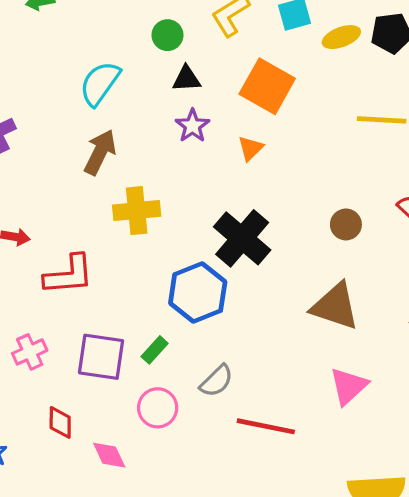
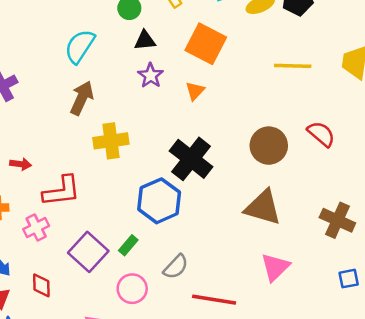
brown circle: (346, 224) -> (269, 146), size x1.6
pink cross: (30, 352) -> (36, 228), moved
purple square: (101, 357) -> (88, 252), turned 36
red diamond: (60, 422) -> (41, 285), moved

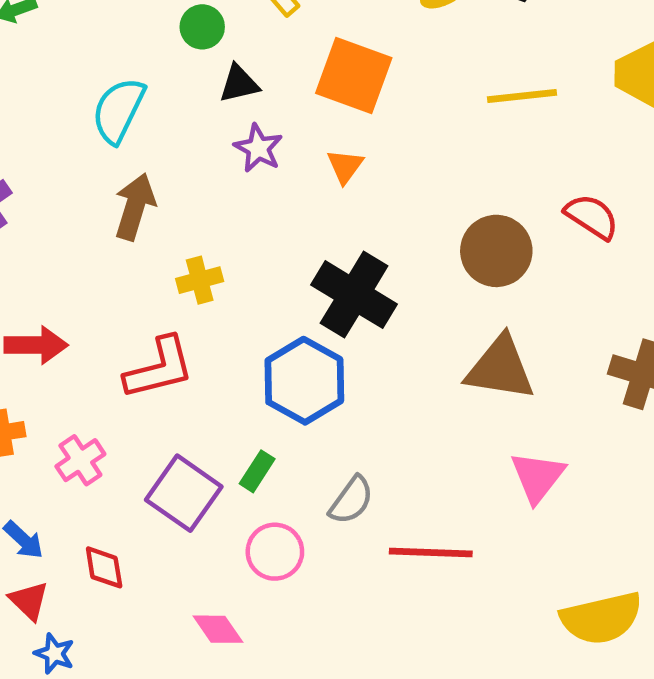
yellow cross: (111, 141) -> (200, 280), size x0.7
red arrow: (21, 164) -> (36, 345), size x1.5
red L-shape: (62, 191) -> (159, 368), moved

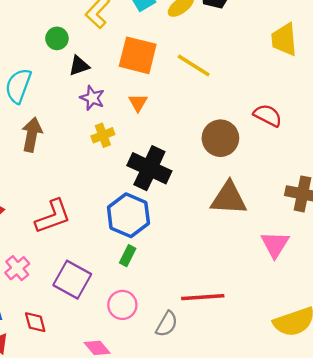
yellow line: (522, 96) -> (194, 65), moved, turned 44
yellow cross: (200, 280) -> (103, 135), moved
green rectangle: (257, 471) -> (128, 256), moved
pink triangle: (538, 477) -> (275, 244), moved
gray semicircle: (351, 500) -> (167, 324), moved

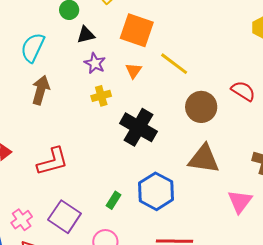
yellow line: (194, 65) -> (174, 64), moved
blue hexagon: (128, 215) -> (156, 191), moved
pink cross: (17, 268) -> (22, 220), moved

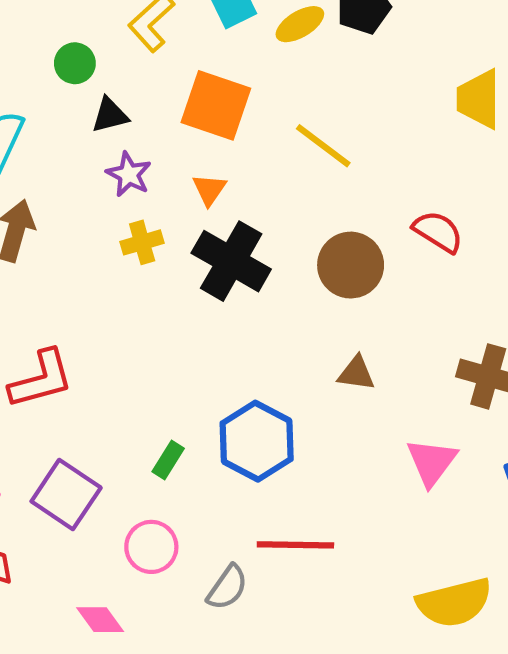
yellow line: (174, 64) -> (323, 146), moved
black cross: (138, 127) -> (231, 261), moved
brown triangle: (204, 159) -> (356, 373), size x0.6

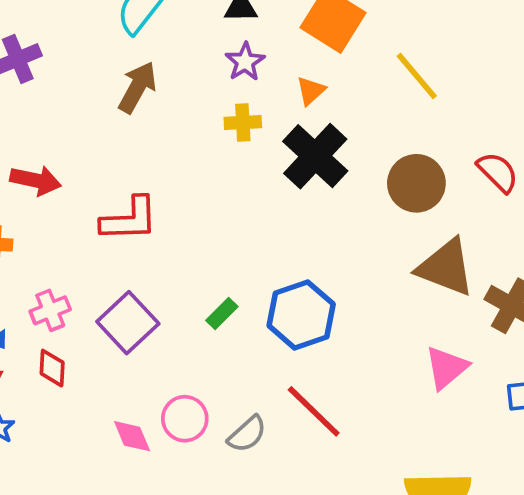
brown triangle: (356, 373) -> (446, 268), moved, size x1.8
red line: (295, 545) -> (314, 411), turned 30
pink circle: (151, 547) -> (185, 419), moved

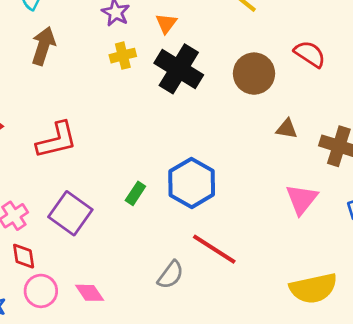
brown triangle: (446, 268) -> (287, 129), size x0.5
pink circle: (185, 419) -> (41, 291), moved

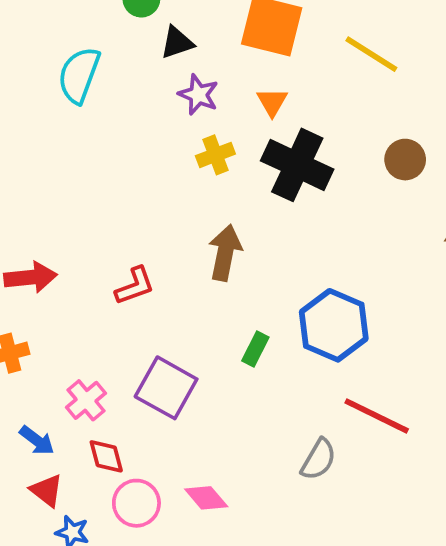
brown arrow: (43, 46) -> (225, 253), moved
brown circle: (254, 74) -> (405, 160), size x0.7
red L-shape: (57, 140) -> (135, 286), size x0.7

